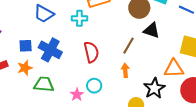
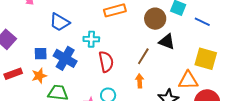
cyan cross: (79, 18) -> (91, 39), moved

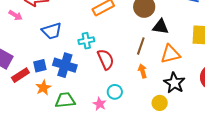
blue trapezoid: (60, 22) -> (52, 31), turned -35
red rectangle: (13, 74) -> (20, 75), moved
orange triangle: (188, 80) -> (170, 54), moved

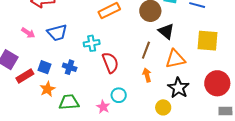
pink arrow: (15, 15) -> (28, 33), moved
black triangle: (161, 27) -> (166, 31), turned 30
blue cross: (65, 65) -> (70, 67), size x0.6
blue square: (40, 66) -> (44, 67), turned 32

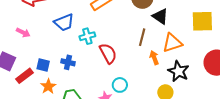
blue trapezoid: (57, 33) -> (64, 22), moved
orange arrow: (147, 75) -> (154, 58), moved

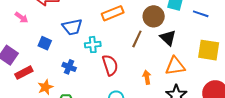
pink arrow: (23, 33) -> (21, 17), moved
brown line: (142, 37) -> (137, 39), moved
orange arrow: (154, 58) -> (147, 77), moved
blue square: (43, 65) -> (45, 43), moved

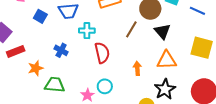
blue square: (45, 43) -> (40, 16), moved

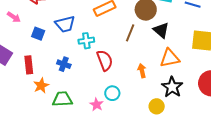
red rectangle: (16, 51) -> (29, 65), moved, turned -66

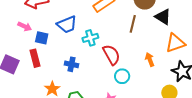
pink arrow: (14, 17) -> (25, 26), moved
red rectangle: (29, 65) -> (35, 58), moved
cyan circle: (112, 93) -> (122, 76), moved

